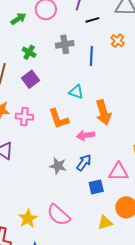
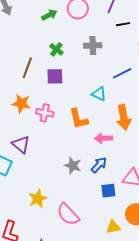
blue line: (91, 56) -> (122, 73), moved, turned 54
purple square: (30, 79) -> (55, 76), turned 30
yellow star: (28, 219) -> (38, 199), moved

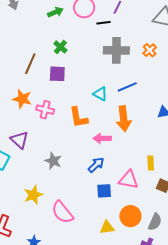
black line: (123, 24) -> (103, 23), moved
gray cross: (93, 45) -> (116, 50), moved, size x1.4
blue line: (122, 73) -> (127, 87), moved
gray star: (73, 166) -> (53, 161), moved

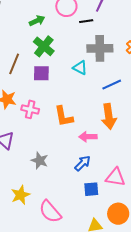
green arrow: (55, 12) -> (37, 21), moved
green cross: (60, 47) -> (44, 46), size x1.5
cyan triangle: (100, 94) -> (80, 68), moved

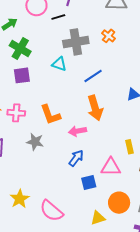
gray star: (40, 160) -> (35, 142), moved

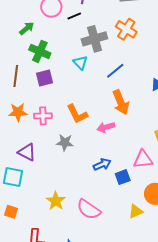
orange cross: (109, 36) -> (126, 29), size x1.5
cyan triangle: (59, 64) -> (80, 63), turned 35
blue arrow: (76, 158) -> (102, 164), moved, turned 36

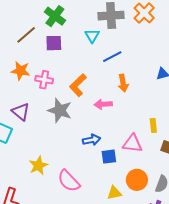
blue line: (115, 71) -> (112, 57), moved
brown line: (16, 76) -> (26, 35), turned 30
orange arrow: (121, 102) -> (123, 83), size x0.7
orange L-shape: (77, 114) -> (78, 85), turned 60
gray star: (65, 143) -> (60, 110), size x1.4

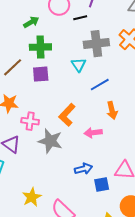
green cross: (55, 16) -> (40, 47), turned -35
pink cross: (44, 80) -> (30, 121), moved

